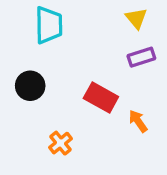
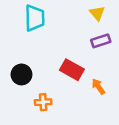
black circle: (30, 86) -> (21, 74), moved
orange cross: (60, 143) -> (43, 102), turned 35

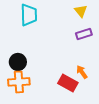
red rectangle: (72, 70) -> (68, 83), moved
orange cross: (43, 102) -> (19, 82), moved, size x1.5

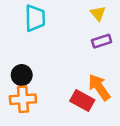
orange arrow: (82, 72) -> (99, 87), size x1.6

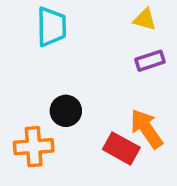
yellow triangle: (98, 13) -> (145, 20), turned -35
black circle: (22, 75) -> (66, 111), moved

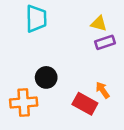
yellow triangle: (145, 20) -> (99, 24), moved
orange arrow: (146, 129) -> (103, 90), size x0.6

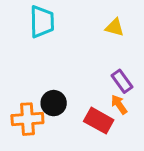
purple rectangle: (105, 42) -> (122, 81), moved, turned 72
black circle: (46, 77) -> (54, 103), moved

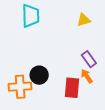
yellow triangle: (115, 27) -> (84, 20), turned -32
red rectangle: (99, 121) -> (72, 88), turned 66

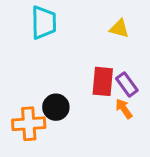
yellow triangle: (84, 20) -> (119, 29), turned 32
red rectangle: (72, 88) -> (103, 81), moved

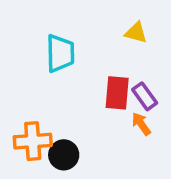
cyan trapezoid: (44, 23) -> (60, 53), moved
black circle: (56, 107) -> (64, 155), moved

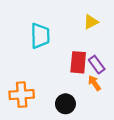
yellow triangle: (136, 33) -> (91, 22), turned -42
black circle: (64, 155) -> (65, 104), moved

